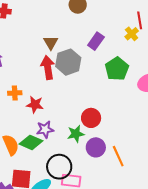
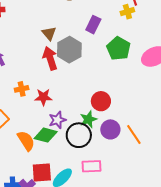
yellow cross: (132, 34) -> (127, 12), turned 32
black circle: (59, 167) -> (79, 135), moved

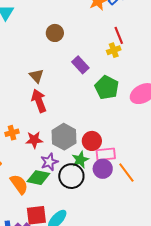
purple rectangle: (93, 25) -> (80, 65), turned -66
gray hexagon: (69, 50) -> (64, 137), moved
pink rectangle: (91, 166) -> (106, 154), moved

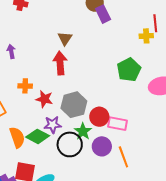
purple rectangle: (80, 65) -> (103, 14), moved
pink rectangle: (106, 154) -> (117, 124), moved
green star: (80, 160) -> (83, 131), turned -30

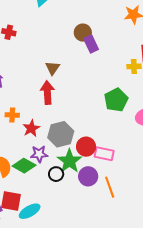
red star: (44, 99) -> (31, 128), turned 30
green star: (83, 131) -> (69, 161), size x1.4
black circle: (70, 144) -> (56, 174), size x0.6

